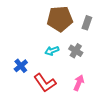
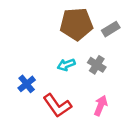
gray rectangle: (87, 23) -> (111, 29), turned 40

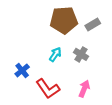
cyan arrow: (66, 65) -> (55, 54), turned 144

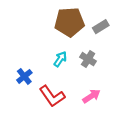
pink arrow: (84, 89) -> (91, 96), turned 35

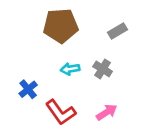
brown pentagon: (69, 22) -> (61, 26), moved
cyan arrow: (60, 59) -> (70, 69), turned -133

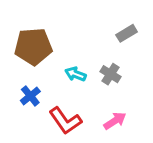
brown pentagon: (61, 26) -> (33, 46), moved
cyan arrow: (70, 69) -> (76, 74), turned 30

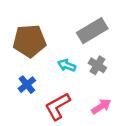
gray rectangle: (127, 33) -> (92, 31), moved, size x1.6
red L-shape: (65, 121) -> (58, 106), turned 96

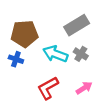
cyan arrow: (67, 65) -> (55, 54), size x1.6
blue cross: (27, 85) -> (16, 59), moved, turned -32

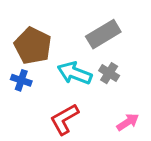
brown pentagon: (24, 34) -> (33, 46), turned 30
pink arrow: (84, 88) -> (128, 122), moved

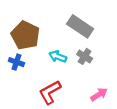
gray rectangle: (103, 34) -> (80, 26), turned 65
cyan arrow: (75, 73) -> (58, 56), size x0.7

